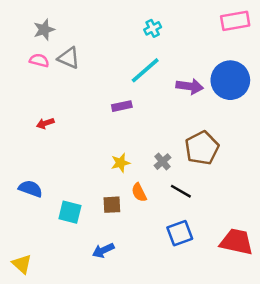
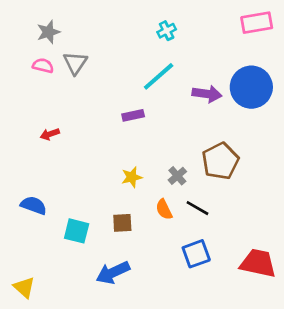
gray triangle: (69, 58) -> (75, 63), turned 40
orange semicircle: (139, 192) -> (164, 209), moved
blue arrow: (103, 250) -> (113, 273), size x1.4

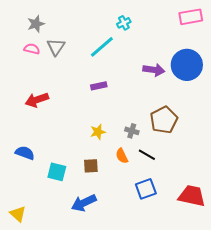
cyan line: (159, 76) -> (102, 47), moved
red arrow: (50, 134) -> (37, 100), size x1.6
gray cross: (177, 176) -> (132, 131), turned -32

